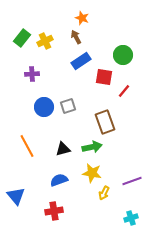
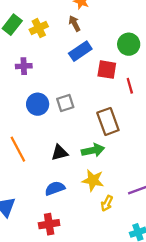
red line: (124, 91) -> (130, 86), turned -56

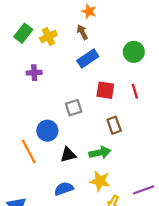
red square: (107, 70) -> (105, 90), moved
blue circle: (38, 104) -> (47, 131), moved
brown rectangle: (108, 121) -> (114, 125), size x0.7

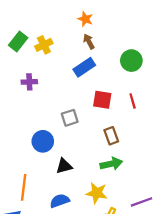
brown arrow: (82, 32) -> (89, 41), moved
orange line: (29, 151) -> (24, 187), moved, turned 35
green arrow: (100, 153) -> (111, 164), moved

